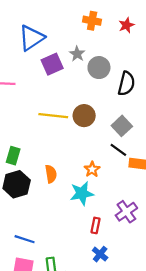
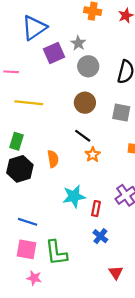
gray circle: (99, 68) -> (88, 66), moved
yellow line: (53, 116) -> (29, 103), moved
gray square: (122, 126) -> (121, 113), turned -36
black line: (118, 150) -> (83, 136), moved
cyan star: (82, 193) -> (74, 196), moved

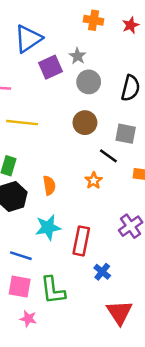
black line: (83, 136) -> (108, 156), moved
cyan star: (74, 196) -> (48, 227), moved
red rectangle: (96, 209) -> (81, 241), moved, size x1.6
red triangle: (116, 273) -> (119, 312), size x1.6

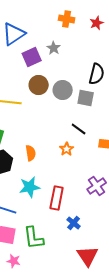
gray circle: (89, 82) -> (63, 90), moved
brown circle: (85, 123) -> (39, 85), moved
gray square: (126, 134) -> (86, 98), moved

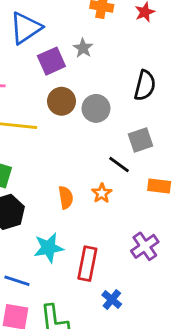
gray square: (86, 98) -> (141, 140), moved, turned -30
orange semicircle: (31, 153) -> (66, 198), moved

